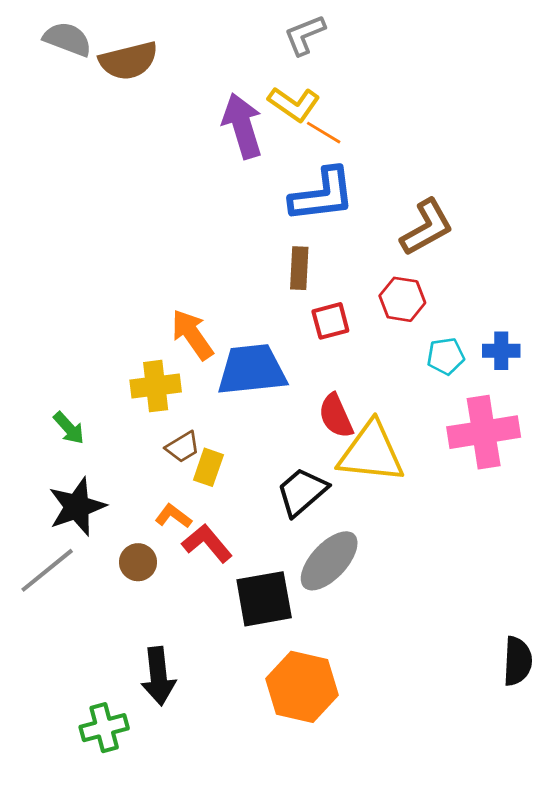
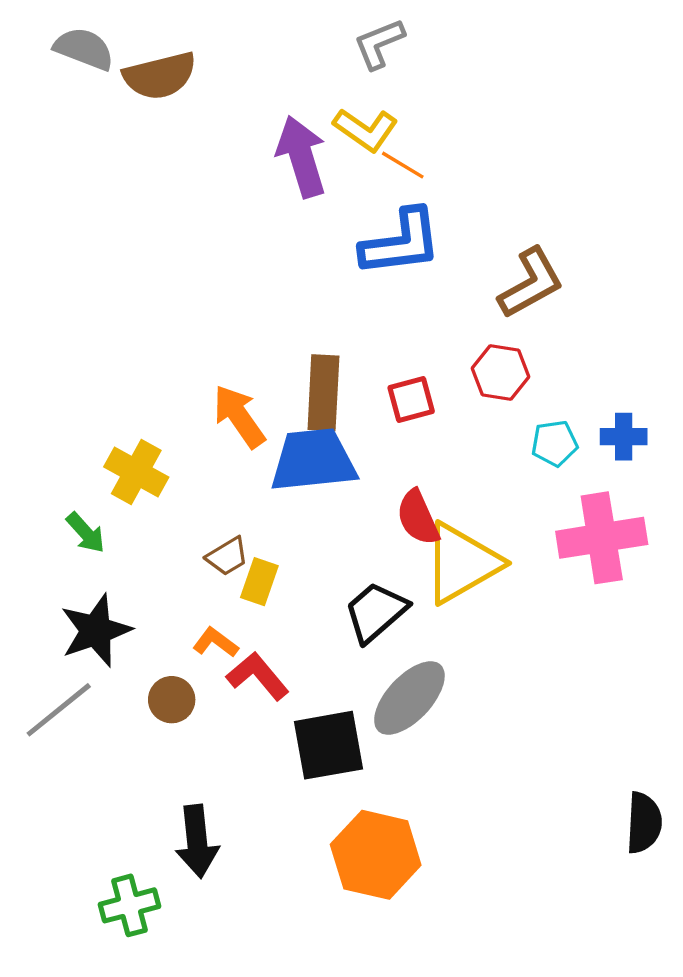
brown rectangle: (299, 268) -> (323, 393), moved, size x1.4
yellow cross: (156, 386) -> (136, 472), moved, turned 36
yellow triangle: (371, 452) -> (462, 563), turned -36

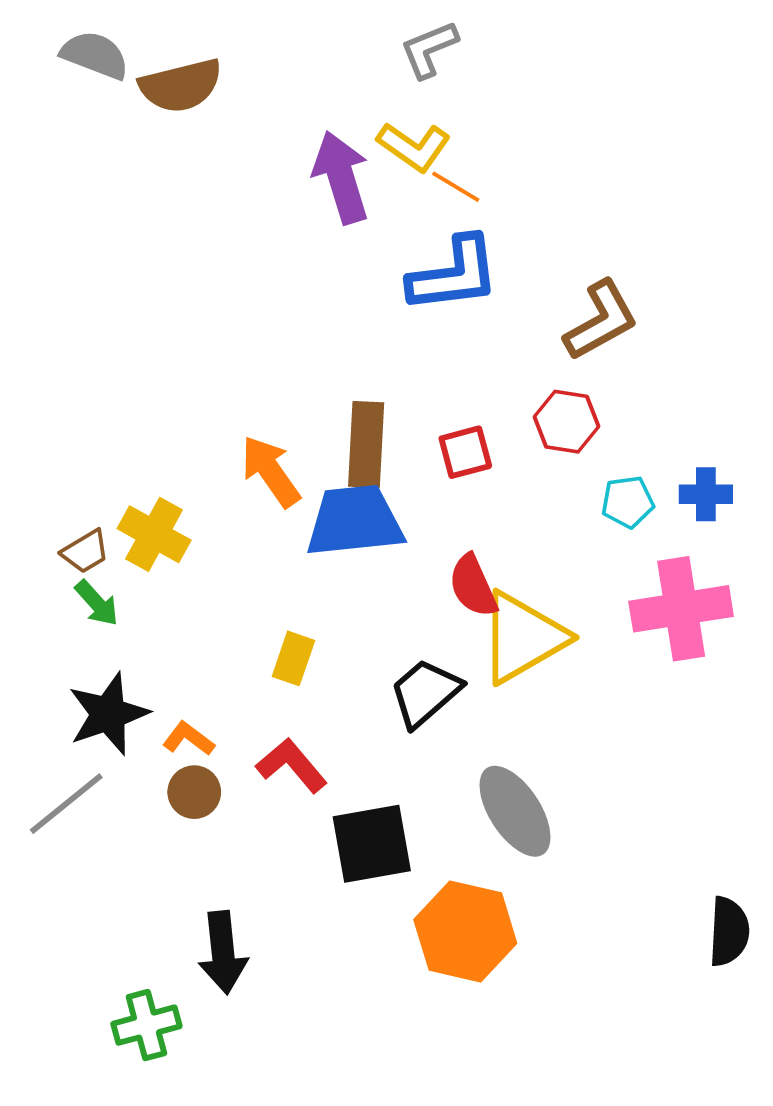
brown trapezoid: (227, 556) -> (85, 552), moved
orange L-shape: (216, 642) -> (188, 739), moved
gray ellipse: (409, 698) -> (515, 811), moved, turned -76
orange hexagon: (376, 855) -> (465, 932), moved

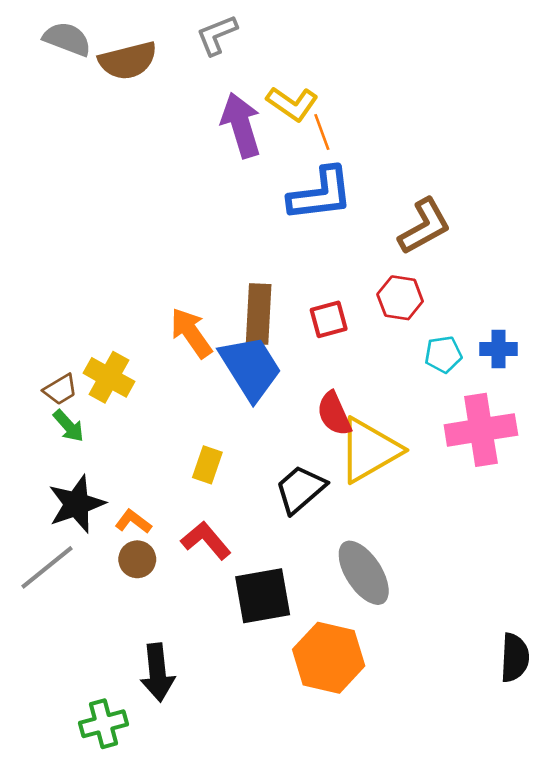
gray L-shape: (429, 49) -> (217, 35), moved
orange line: (456, 187) -> (322, 132), turned 39
blue trapezoid: (355, 521) -> (250, 368), turned 64

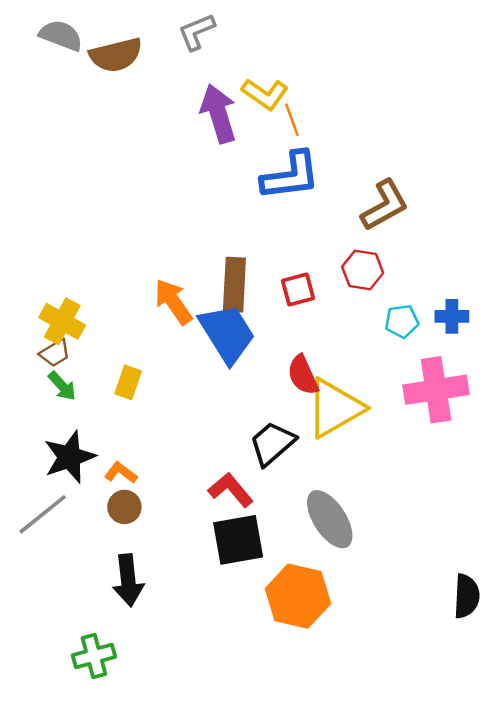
yellow cross: (109, 377) -> (62, 321), moved
yellow rectangle: (207, 465) -> (128, 382), moved
red L-shape: (206, 540) -> (231, 490), moved
black arrow: (157, 673) -> (128, 580), moved

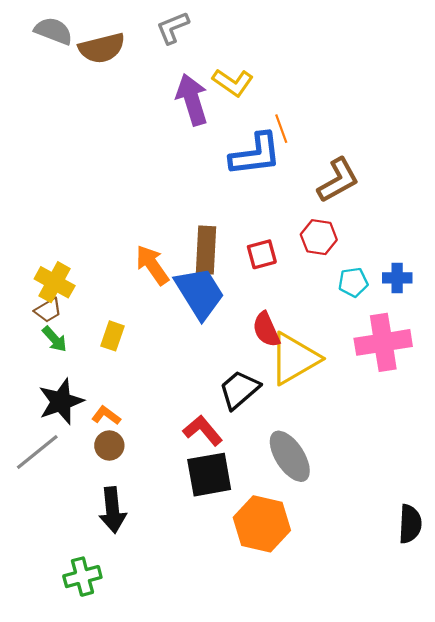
orange line: (292, 120) -> (281, 129), moved

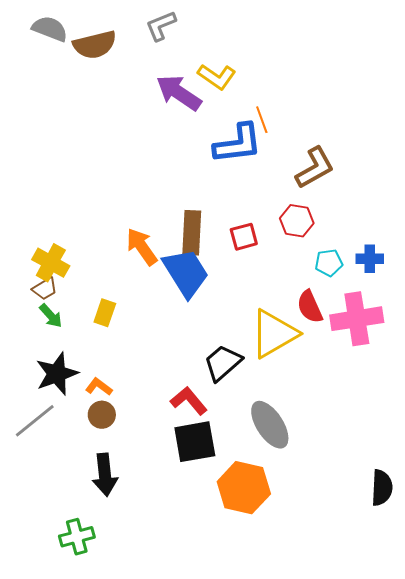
purple arrow: (192, 100) -> (179, 93), turned -39
red semicircle: (266, 329) -> (310, 307), moved

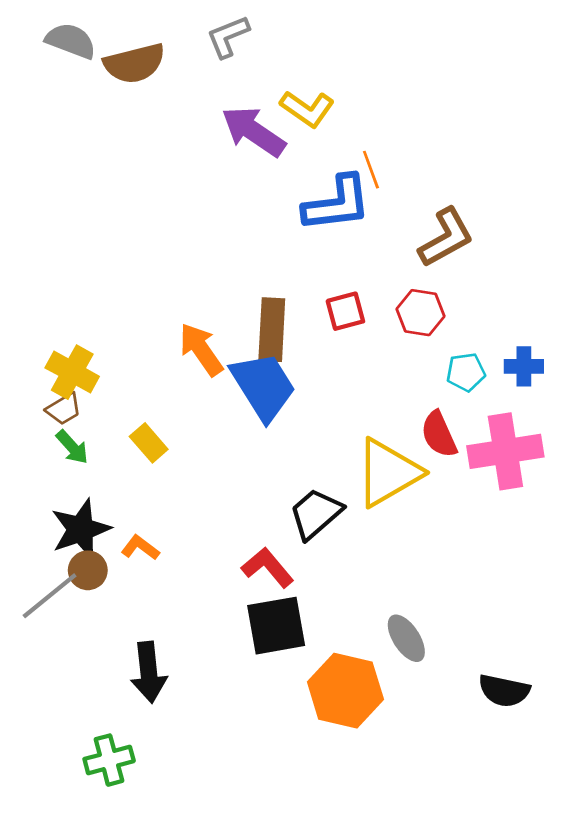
red square: (244, 237) -> (345, 311), moved
yellow rectangle: (105, 313) -> (149, 443), turned -60
brown circle: (102, 415) -> (88, 570), moved
gray ellipse: (270, 425) -> (406, 638), moved, size x0.7
black semicircle: (382, 488) -> (504, 691), moved, turned 99

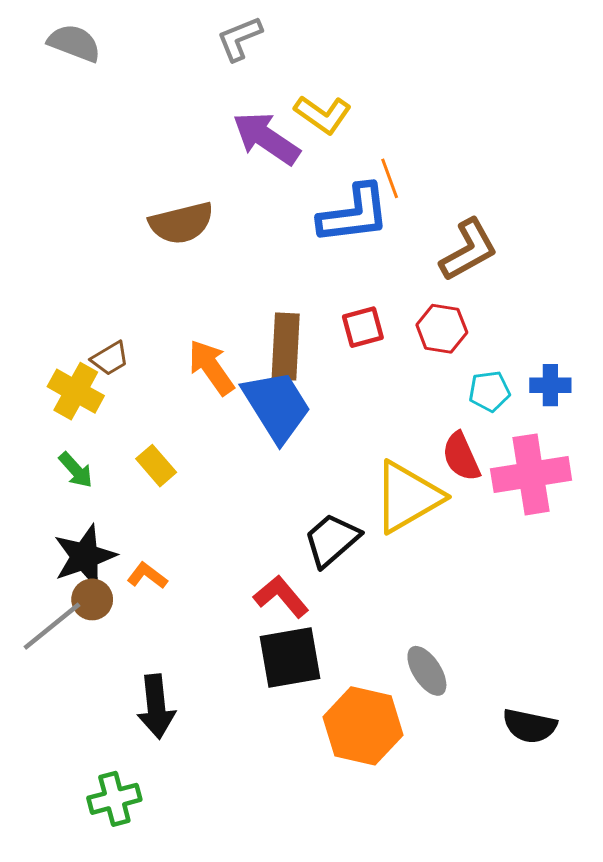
brown semicircle: (135, 63) -> (181, 223), moved
brown trapezoid: (64, 409) -> (110, 358), moved

